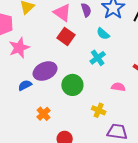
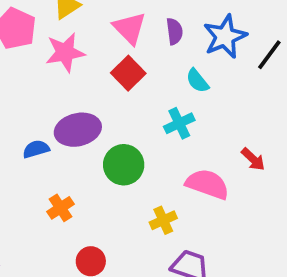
pink star: (19, 48) -> (65, 52), moved
pink semicircle: (118, 87) -> (207, 184), size x1.6
yellow cross: (99, 110) -> (163, 220), turned 32

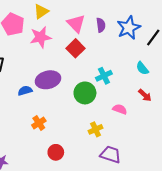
cyan semicircle: (197, 81) -> (142, 68), moved
green circle: (124, 165) -> (85, 93), moved
pink semicircle: (207, 184) -> (120, 109), size x0.6

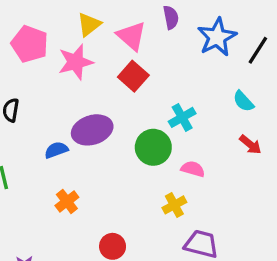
yellow triangle: (41, 11) -> (89, 24), moved
purple semicircle: (101, 25) -> (171, 17), moved
pink semicircle: (120, 109) -> (193, 169), moved
orange cross: (39, 123) -> (67, 201), moved

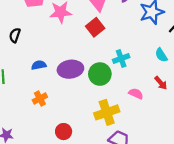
purple ellipse: (92, 130) -> (70, 69), moved
pink semicircle: (193, 169) -> (136, 94), moved
yellow cross: (174, 205) -> (107, 112), size x1.6

